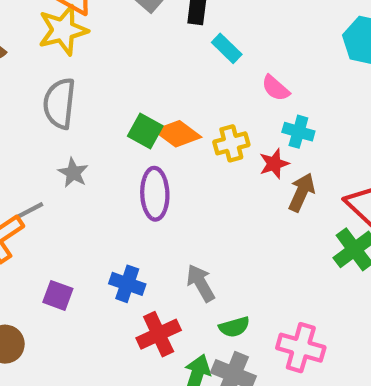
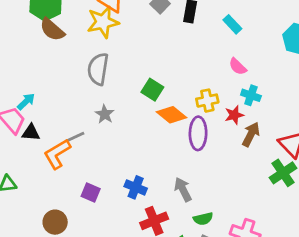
cyan rectangle: (227, 48) -> (232, 24), moved
orange diamond: (178, 134) -> (171, 115), moved
purple ellipse: (155, 194) -> (198, 133), moved

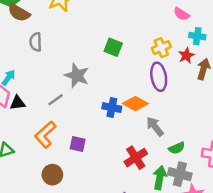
gray semicircle: (98, 69) -> (36, 42), moved, size x0.7
gray star: (105, 114) -> (77, 76), size x1.5
orange diamond: (171, 115) -> (135, 104), moved
orange L-shape: (57, 154) -> (45, 135), moved
blue cross: (136, 187) -> (112, 108), moved

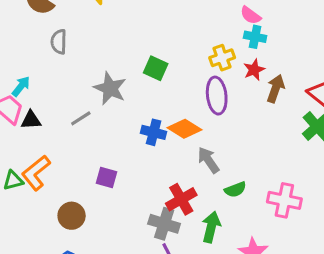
cyan cross: (197, 36) -> (255, 37), moved
green square: (113, 47) -> (156, 68), moved
orange L-shape: (45, 135) -> (36, 173), moved
gray cross: (180, 174) -> (164, 224), moved

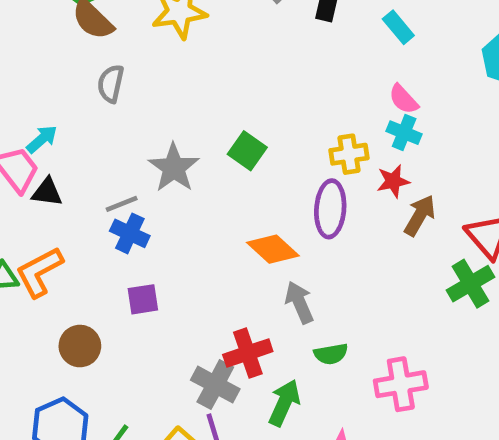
blue cross: (154, 132) -> (130, 233), moved
purple square: (106, 178) -> (143, 299), turned -35
pink cross: (284, 200) -> (401, 384), turned -32

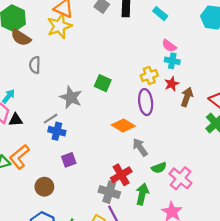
pink cross: (401, 384) -> (180, 178), moved, turned -30

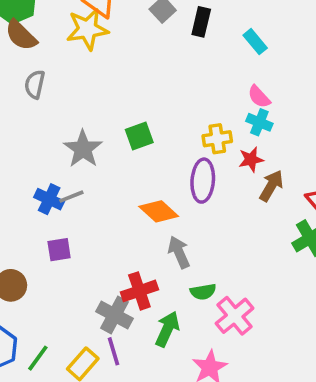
green square: (103, 83) -> (139, 136), turned 35
gray line: (51, 119) -> (71, 197), moved

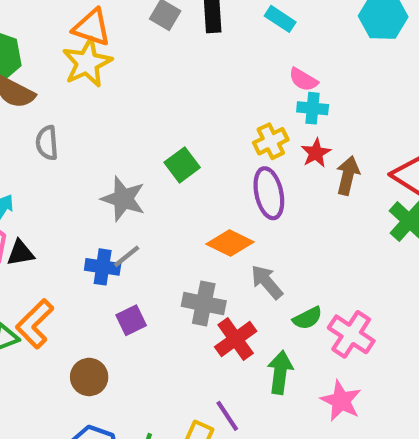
gray cross: (114, 315) -> (204, 304), moved

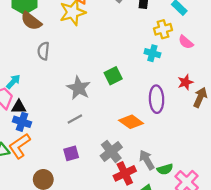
cyan cross: (313, 108) -> (152, 53), moved
yellow cross: (271, 141) -> (163, 29), moved
blue cross: (103, 267) -> (22, 122), moved
gray arrow: (267, 282) -> (147, 160), moved
gray cross: (204, 304) -> (111, 151), turned 30

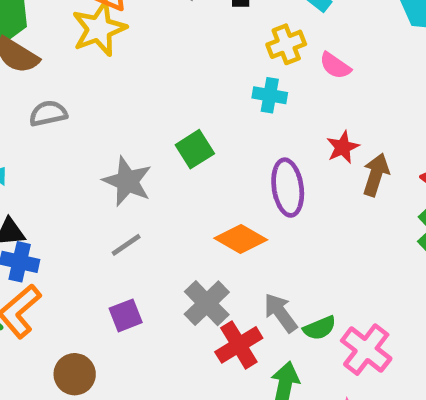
gray semicircle: (43, 51) -> (48, 113), turned 78

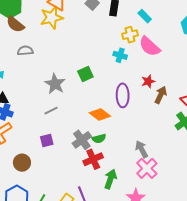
pink semicircle: (335, 66) -> (150, 46), size x1.6
gray arrow: (281, 313) -> (142, 149), moved
green semicircle: (320, 328) -> (99, 139), moved

